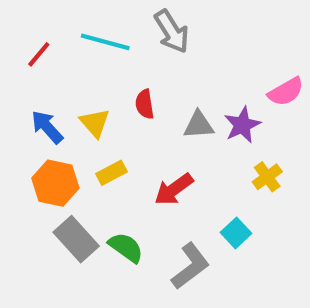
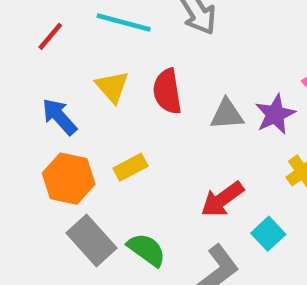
red semicircle: (145, 104) -> (167, 91), size x1.4
yellow triangle: (95, 123) -> (112, 87), moved
red arrow: (174, 189) -> (222, 199), moved

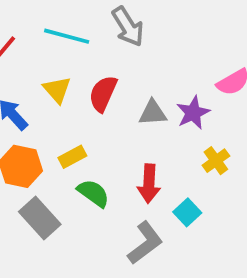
red semicircle: (167, 91) -> (103, 94), turned 33
red arrow: (222, 199) -> (149, 184), turned -51
green semicircle: (147, 250) -> (93, 193), moved

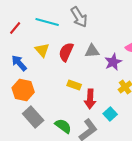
gray triangle: (153, 113) -> (92, 51), moved
yellow rectangle: (72, 157) -> (74, 85), moved, turned 48
green semicircle: (93, 193) -> (63, 126), moved

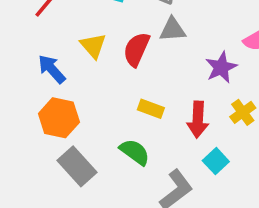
gray triangle: (92, 51) -> (173, 29), moved
red arrow: (90, 99) -> (198, 120), moved
green semicircle: (63, 126) -> (135, 152), moved

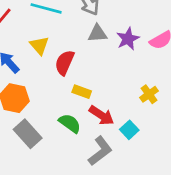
red semicircle: (136, 49) -> (65, 63), moved
purple star: (221, 67) -> (128, 39), moved
red arrow: (198, 120) -> (102, 115), moved, turned -60

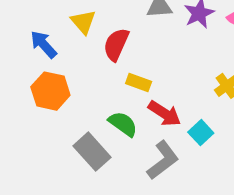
gray rectangle: (28, 134) -> (92, 152), moved

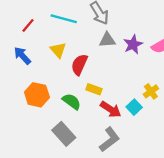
blue arrow: (44, 44) -> (22, 56), moved
green semicircle: (123, 124) -> (72, 101), moved
cyan square: (201, 133) -> (134, 107), moved

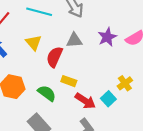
gray triangle: (107, 40) -> (74, 40), moved

